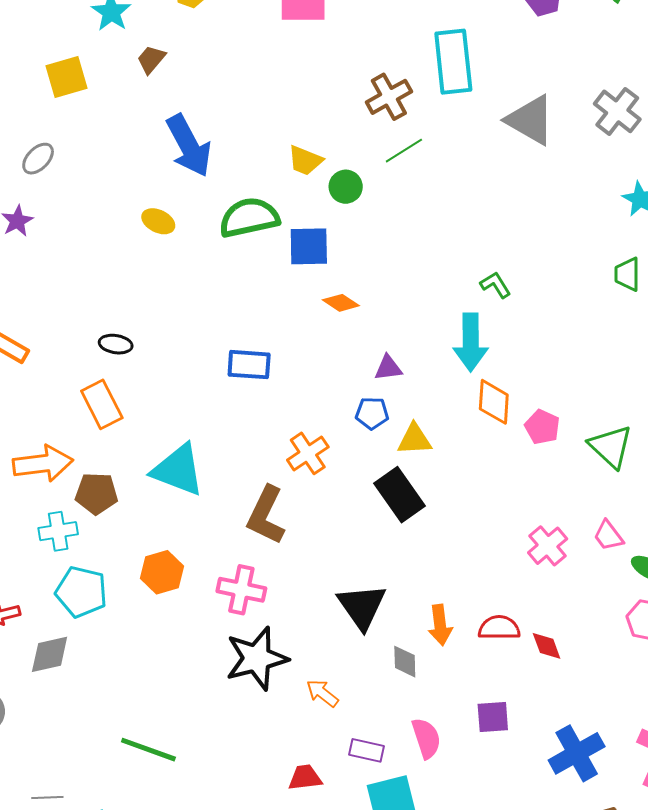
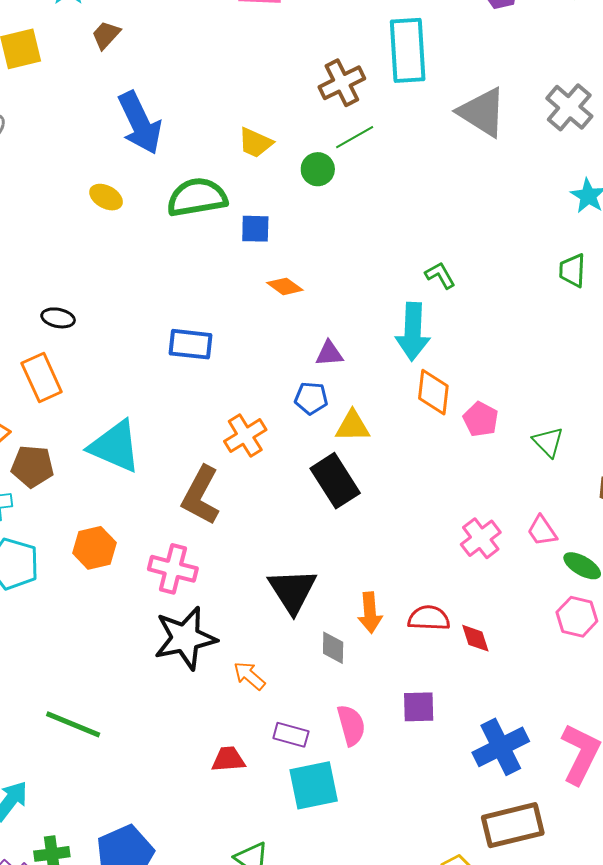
green circle: (346, 187) -> (318, 169), moved
blue square: (309, 246) -> (255, 229), size x0.7
green triangle: (611, 447) -> (548, 442), size x0.7

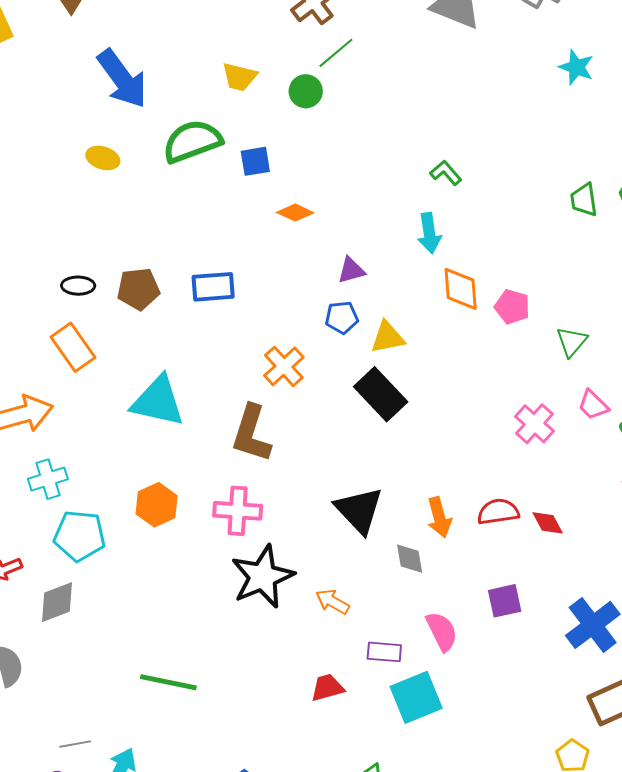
green trapezoid: (572, 270) -> (584, 200), moved
cyan arrow: (413, 332) -> (429, 233), size x0.7
green triangle: (548, 442) -> (572, 342), moved, turned 36
brown pentagon: (32, 466) -> (138, 289), moved

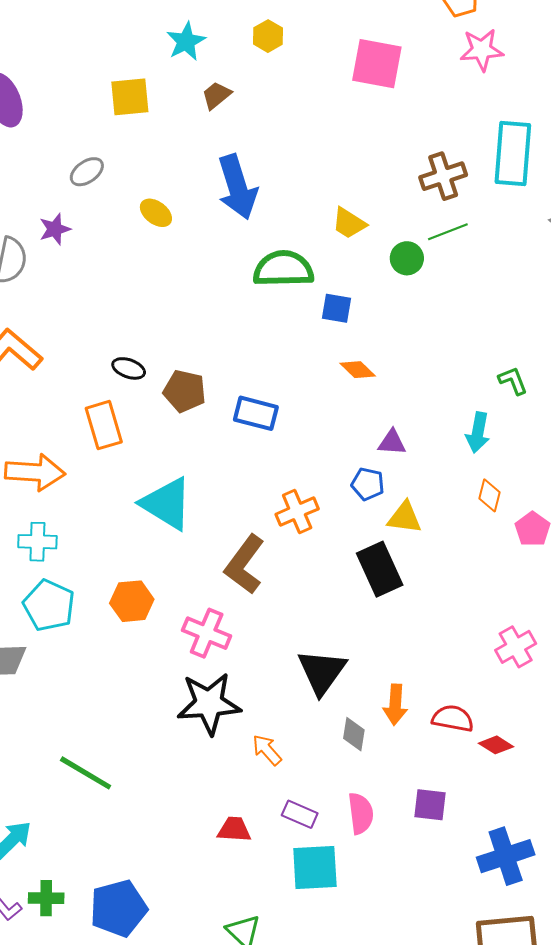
yellow ellipse: (103, 158) -> (156, 213), moved
orange diamond: (461, 289) -> (489, 495), size x0.7
red diamond: (548, 523) -> (496, 745), turned -48

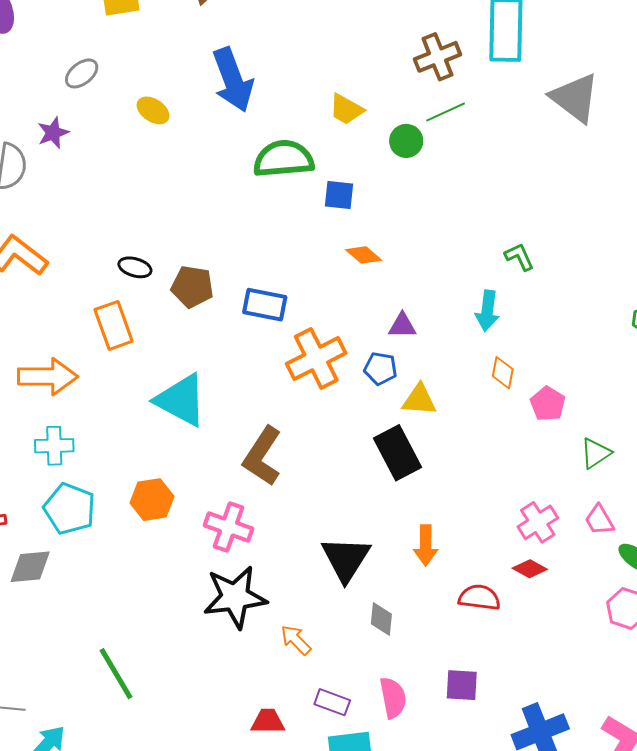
orange cross: (297, 512) -> (316, 358), moved, size x1.4
orange arrow: (395, 705) -> (426, 545), moved
red diamond: (496, 745) -> (530, 569), moved
green line: (86, 773) -> (116, 674), turned 32

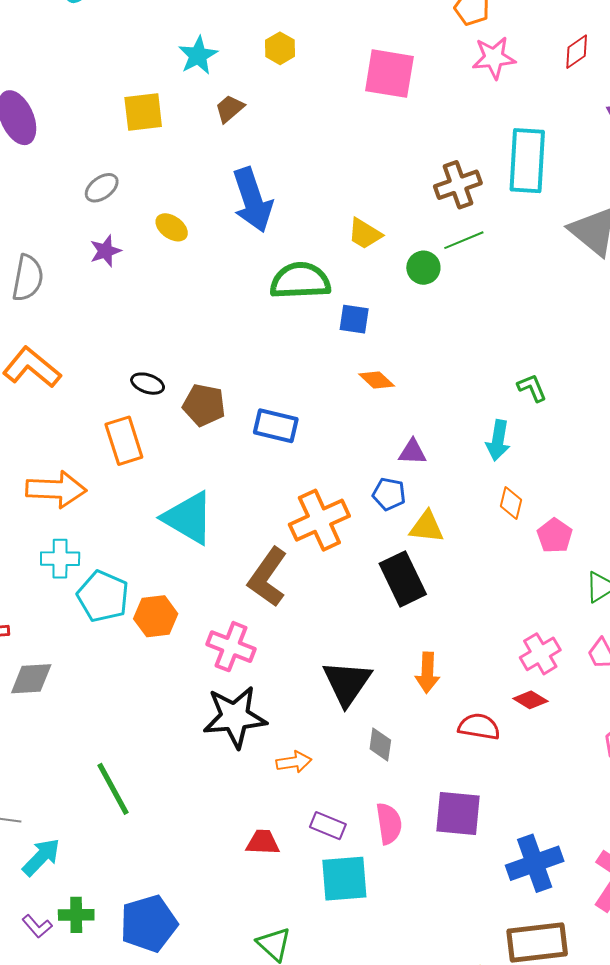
purple star: (53, 133) -> (105, 251), moved
orange cross: (316, 358) -> (319, 520), moved
cyan pentagon: (70, 509) -> (103, 596), moved
orange arrow: (296, 640) -> (294, 762), turned 124
purple square: (462, 685) -> (458, 814), size x1.4

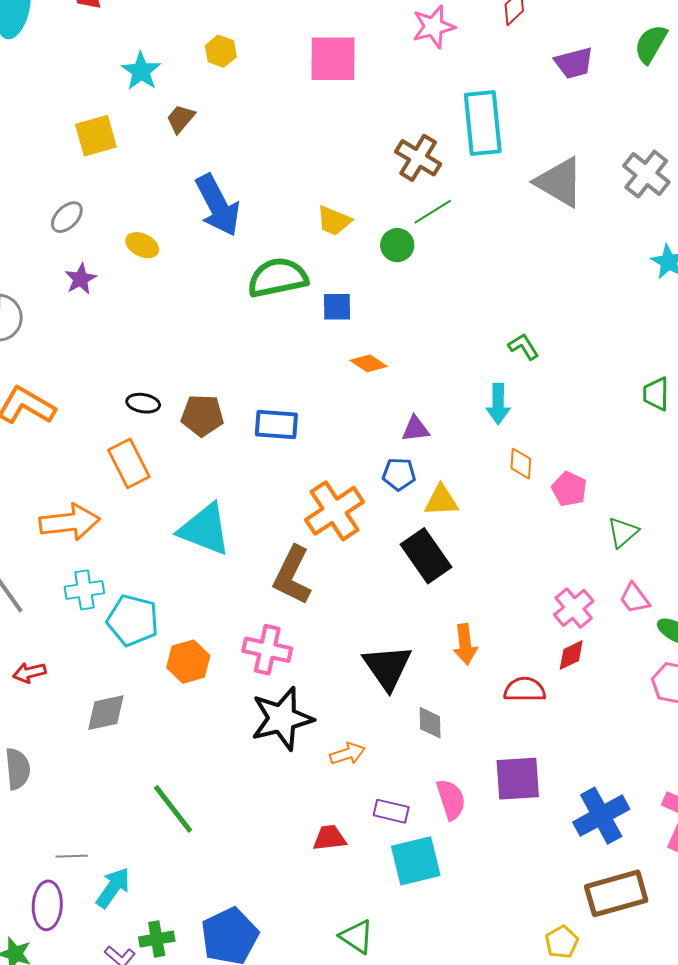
brown cross: (458, 185) -> (418, 158), turned -30
orange hexagon: (156, 616) -> (188, 662), moved
gray diamond: (31, 679) -> (106, 713), moved
red diamond: (530, 700) -> (571, 655), turned -48

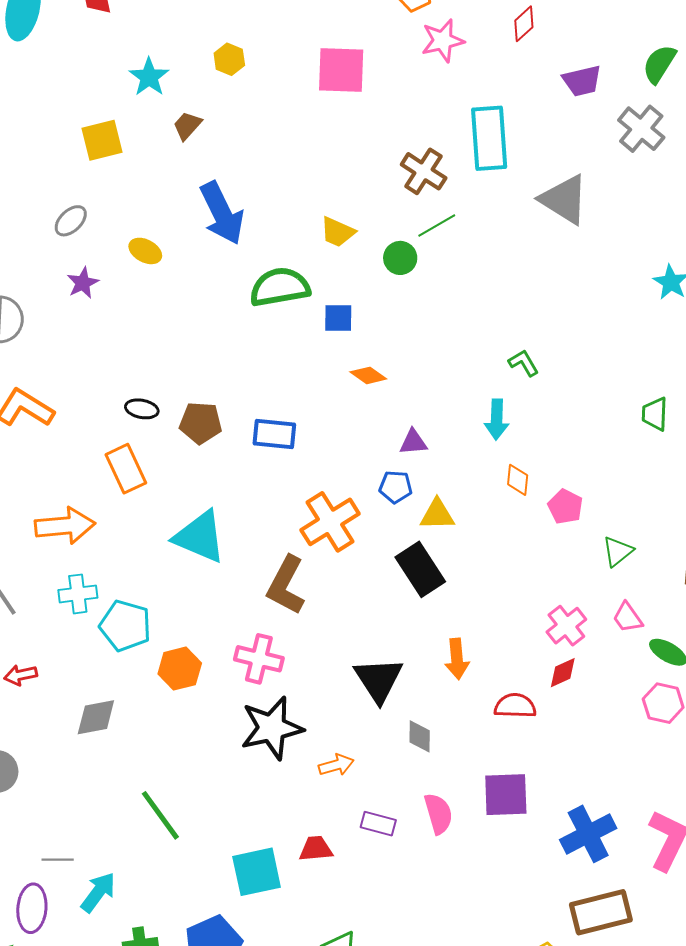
gray cross: (646, 174) -> (641, 129), moved
cyan square: (416, 861) -> (257, 872), moved

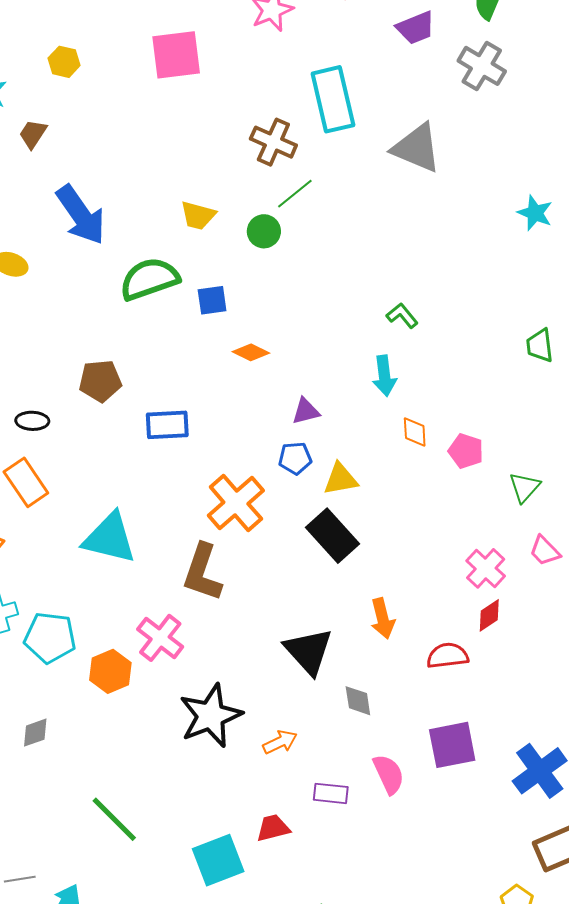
brown pentagon: (201, 423) -> (100, 381), moved
pink cross: (259, 659) -> (160, 638), moved, turned 33
gray diamond: (96, 717) -> (35, 733), size x0.7

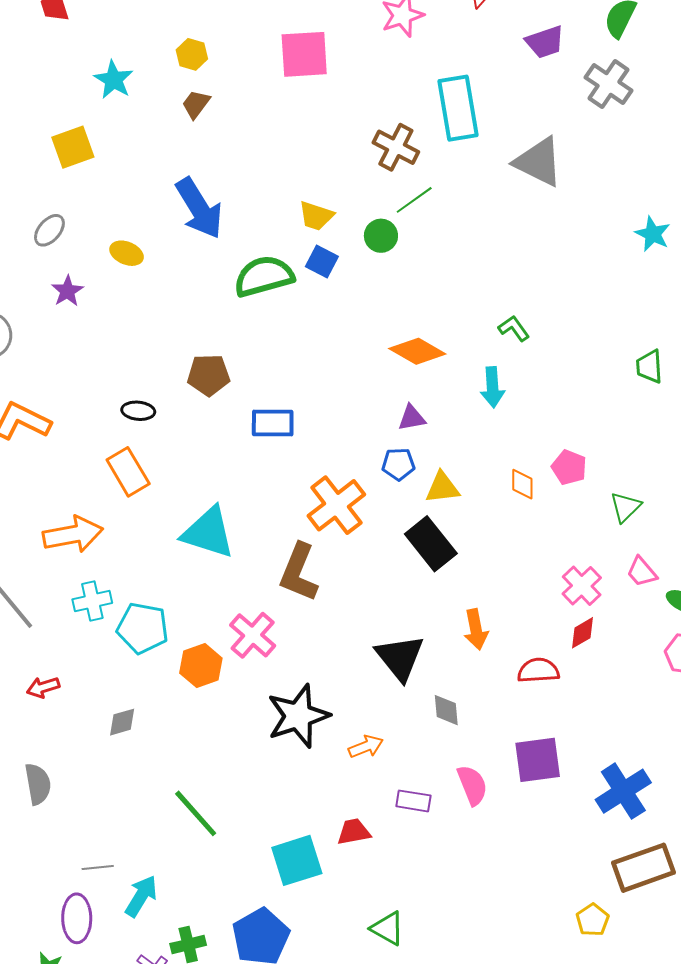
brown trapezoid: (33, 134) -> (196, 104), moved
blue square: (212, 300) -> (322, 262), moved, turned 32
orange diamond: (251, 352) -> (417, 351), moved, size x1.5
orange diamond: (415, 432) -> (522, 484), moved

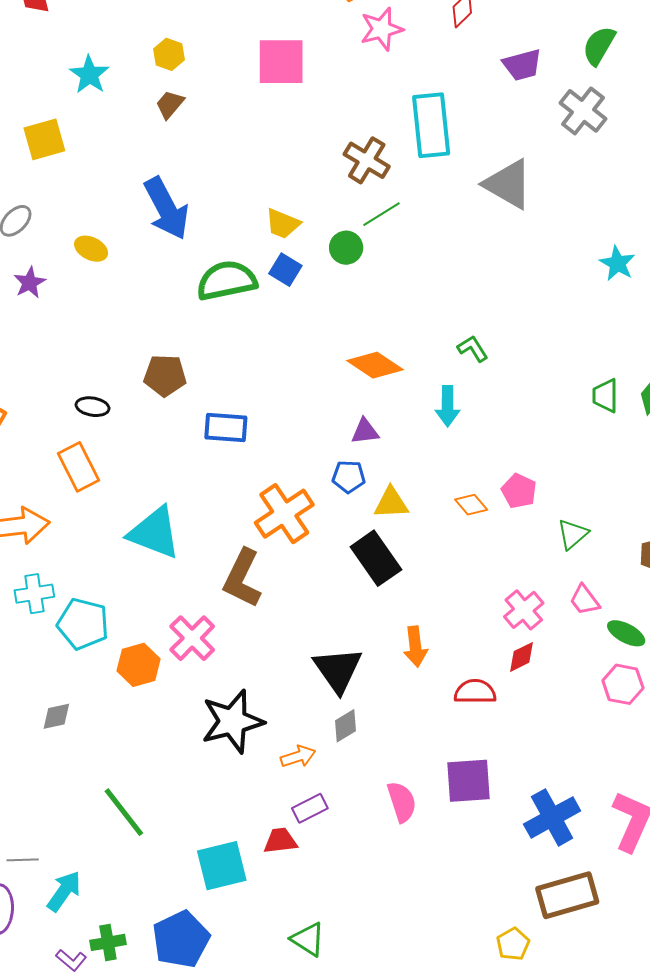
orange diamond: (522, 484) -> (471, 505), turned -44
gray diamond: (446, 710) -> (346, 726), moved, turned 60
purple rectangle: (413, 801) -> (310, 808), moved, turned -40

